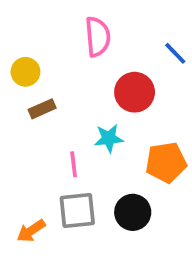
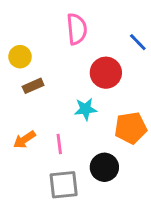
pink line: (74, 164) -> (59, 144), moved
gray square: (77, 210) -> (64, 185), moved
orange arrow: (31, 231) -> (24, 140), moved

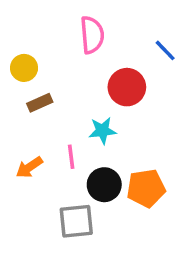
orange pentagon: (131, 128) -> (146, 188), moved
pink line: (59, 144) -> (71, 157), moved
black circle: (104, 167) -> (104, 185), moved

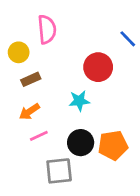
pink semicircle: (92, 35) -> (47, 29), moved
pink line: (71, 157) -> (39, 136), moved, turned 72
orange arrow: (29, 167) -> (29, 112), moved

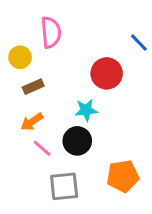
pink line: (39, 136) -> (42, 148), turned 66
black circle: (81, 143) -> (77, 141), moved
orange pentagon: (113, 145) -> (123, 176), moved

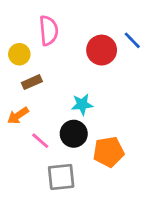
red circle: (107, 73) -> (102, 50), moved
orange arrow: (32, 122) -> (18, 116), moved
orange pentagon: (123, 176) -> (109, 152), moved

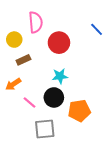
red circle: (102, 50) -> (59, 43), moved

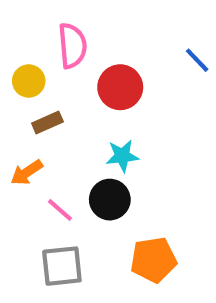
orange pentagon: (79, 111) -> (153, 260), moved
gray square: (45, 129) -> (62, 266), moved

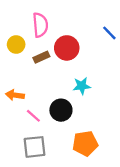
brown rectangle: (47, 123) -> (41, 57), moved
cyan star: (122, 156) -> (82, 86), moved
orange arrow: (27, 173) -> (15, 95), turned 42

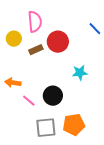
cyan star: (82, 86) -> (80, 73), moved
gray square: (35, 147) -> (46, 128), moved

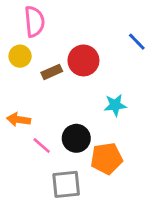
pink semicircle: (35, 22) -> (34, 22), moved
orange pentagon: (74, 125) -> (107, 158), moved

